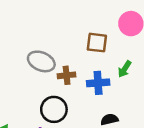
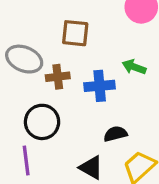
brown square: (97, 43) -> (75, 33), moved
green arrow: (125, 69) -> (134, 67), turned 78

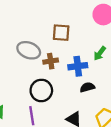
green arrow: (134, 67) -> (100, 53), turned -72
black semicircle: (115, 134) -> (87, 87), moved

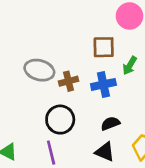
brown square: (61, 33) -> (104, 47), moved
black semicircle: (87, 87) -> (110, 123), moved

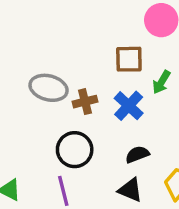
blue cross: (103, 84) -> (129, 106), turned -35

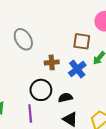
gray ellipse: (49, 88) -> (23, 39), moved, turned 35
black semicircle: (137, 154) -> (65, 98), moved

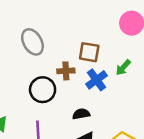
brown square: (82, 41) -> (89, 52), moved
black circle: (41, 90) -> (43, 90), moved

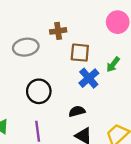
gray ellipse: (32, 42) -> (26, 47), turned -65
brown cross: (66, 71) -> (58, 31), moved

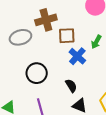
brown cross: (58, 31) -> (46, 20), size x1.5
black semicircle: (77, 111) -> (71, 86), turned 80

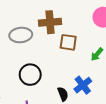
blue cross: (77, 56) -> (83, 85), moved

